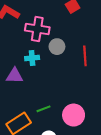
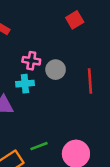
pink cross: (37, 29) -> (31, 61), moved, size x0.6

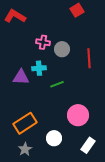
cyan cross: (25, 84) -> (39, 68), moved
green line: (39, 146) -> (57, 84), moved

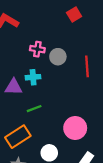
green line: (57, 84) -> (34, 109), moved

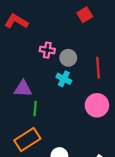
cyan cross: (33, 77) -> (64, 79), moved, turned 32
green line: (34, 109) -> (35, 109), moved, turned -64
pink circle: (75, 128) -> (97, 105), moved

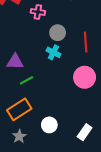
pink cross: (47, 50) -> (38, 12), moved
green line: (35, 109) -> (27, 80), turned 56

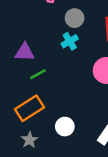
cyan cross: (53, 52) -> (70, 41), turned 32

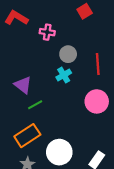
purple triangle: (25, 52) -> (23, 85), turned 36
white circle: (65, 127) -> (59, 152), size x1.5

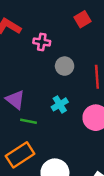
cyan cross: (64, 75) -> (60, 104), moved
green line: (35, 105) -> (29, 121), turned 40

